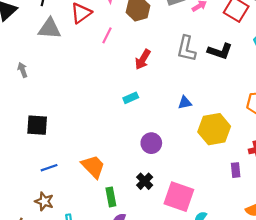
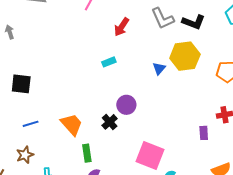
gray L-shape: (186, 49) -> (162, 18), turned -40
blue triangle: (185, 103) -> (159, 68), turned -40
yellow hexagon: (214, 129) -> (185, 56), moved
black cross: (145, 181) -> (110, 122), moved
brown star: (44, 201) -> (25, 155), turned 30

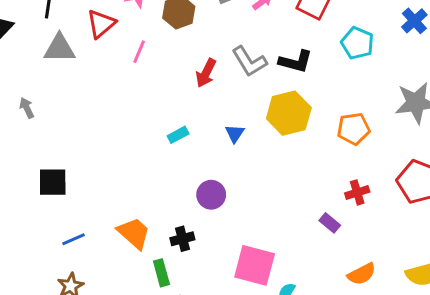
red arrow: (122, 27) -> (206, 73), moved
blue triangle: (159, 68) -> (235, 133), moved
black cross: (110, 122) -> (182, 239), moved, turned 35
purple rectangle: (204, 133) -> (330, 223), turned -40

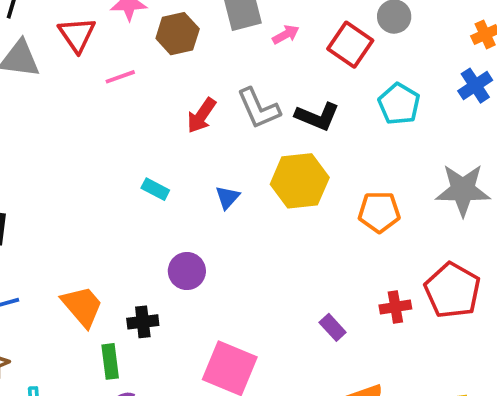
red triangle: (101, 24) -> (77, 35), turned -32
pink line: (139, 52) -> (120, 77), turned 40
cyan rectangle: (178, 135) -> (155, 189), turned 48
red cross: (357, 192) -> (395, 307), moved

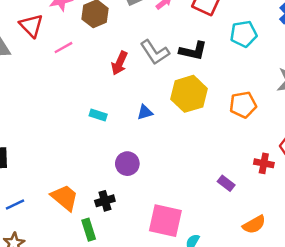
cyan pentagon: (399, 104) -> (244, 34), turned -30
blue triangle: (227, 197) -> (145, 112), turned 42
red cross: (395, 307) -> (264, 163), turned 30

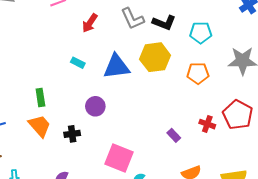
cyan pentagon: (244, 34) -> (201, 33), moved
red arrow: (119, 63) -> (90, 23), moved
blue triangle: (145, 112) -> (116, 67), size x2.0
green rectangle: (89, 230) -> (40, 97), moved

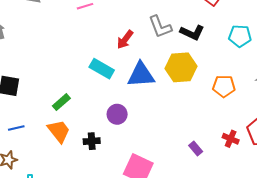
red arrow: (90, 23) -> (125, 40), moved
cyan pentagon: (201, 33) -> (240, 36), moved
cyan rectangle: (78, 63) -> (102, 69), size x1.6
green rectangle: (40, 97) -> (61, 102), turned 54

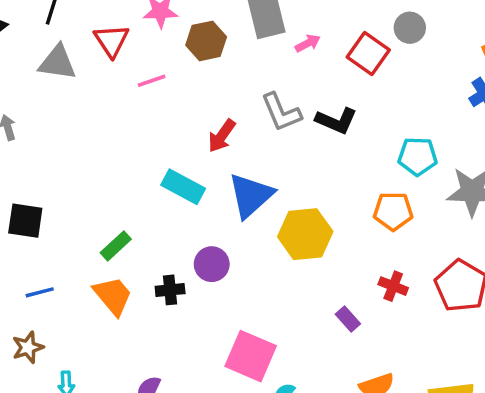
cyan pentagon: (240, 36) -> (418, 156), moved
yellow hexagon: (181, 67) -> (305, 234), moved
blue triangle: (141, 75) -> (251, 195), turned -36
red cross: (231, 139) -> (393, 286), moved
black cross: (92, 141) -> (170, 290), moved

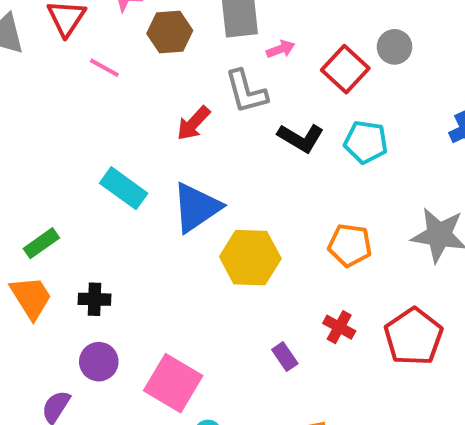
pink line: (152, 81) -> (104, 68), turned 40
gray L-shape: (281, 112) -> (246, 92), moved
red arrow: (222, 136) -> (193, 123), moved
cyan pentagon: (418, 156) -> (366, 142), moved
purple circle: (212, 264) -> (99, 362), moved

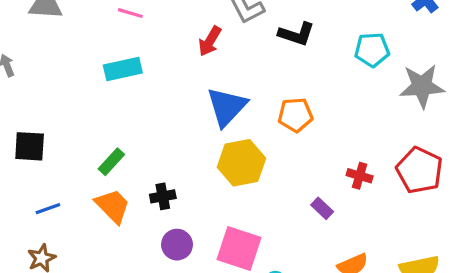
cyan pentagon: (366, 142) -> (372, 50), moved
cyan rectangle: (124, 188) -> (123, 69), moved, turned -36
orange pentagon: (350, 245) -> (295, 115), moved
yellow hexagon: (250, 258) -> (241, 163), moved

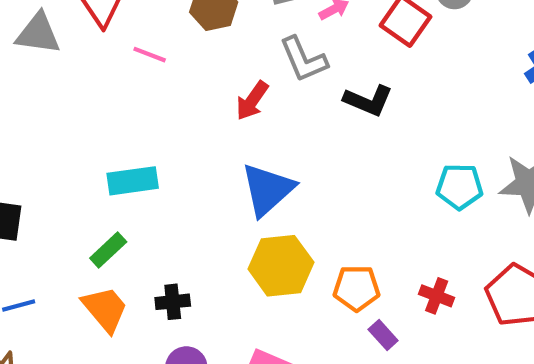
cyan pentagon: (372, 50) -> (460, 187), moved
cyan rectangle: (123, 69) -> (133, 181), moved
orange pentagon: (295, 115) -> (357, 288), moved

